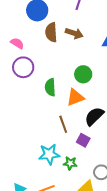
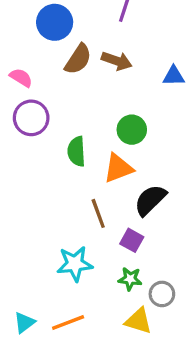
brown semicircle: (51, 32) -> (78, 59), turned -144
green star: (70, 163) -> (130, 279), moved

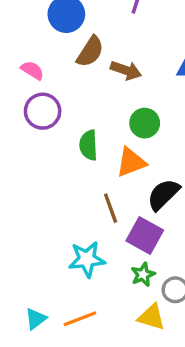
brown arrow: (117, 61) -> (126, 70), moved
purple square: (132, 240) -> (145, 235), size x1.5
green star: (130, 279) -> (143, 275), turned -30

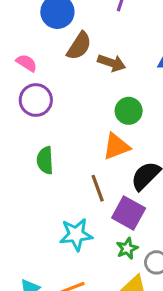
green semicircle: (88, 145) -> (45, 160), moved

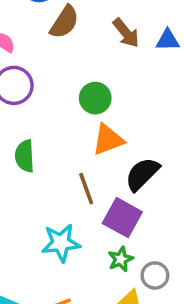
brown arrow: (112, 63) -> (126, 33), moved, turned 32
green circle: (129, 111) -> (95, 98), moved

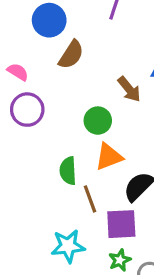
brown arrow: (126, 33) -> (129, 89), moved
green semicircle: (25, 156) -> (68, 171), moved
purple square: (122, 218) -> (121, 224), turned -32

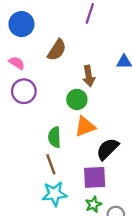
blue circle: (49, 20) -> (21, 24), moved
brown arrow: (129, 89) -> (89, 76), moved, turned 30
brown line: (90, 199) -> (51, 164), moved

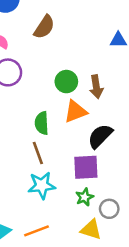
brown arrow: (89, 76) -> (96, 87), moved

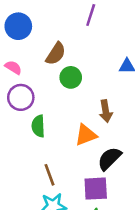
green circle: (66, 82) -> (71, 77), moved
green semicircle: (42, 123) -> (38, 126), moved

